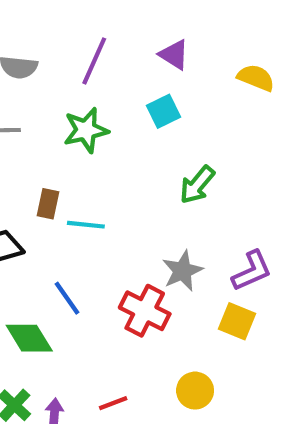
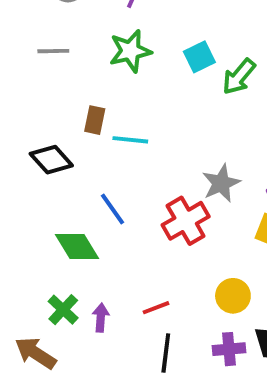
cyan square: (164, 111) -> (199, 57), moved
green arrow: (197, 185) -> (239, 77), moved
red cross: (145, 311) -> (186, 221), turned 33

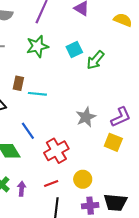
red cross: (186, 221) -> (56, 151), moved
yellow circle: (233, 296) -> (83, 179), moved

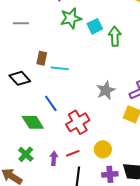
green star: (37, 46) -> (71, 18), moved
green arrow: (95, 60) -> (115, 36), turned 138
purple arrow: (22, 189) -> (54, 158), moved

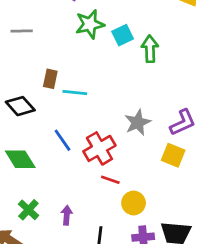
green diamond: (33, 122) -> (20, 159), moved
red cross: (78, 122) -> (99, 148), moved
red line: (73, 153) -> (110, 180), moved, turned 40

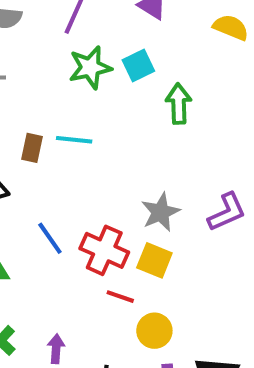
cyan square: (123, 35) -> (138, 66), moved
cyan line: (75, 92) -> (74, 140), moved
red cross: (99, 148) -> (104, 250), turned -36
yellow square: (173, 155) -> (154, 260), moved

